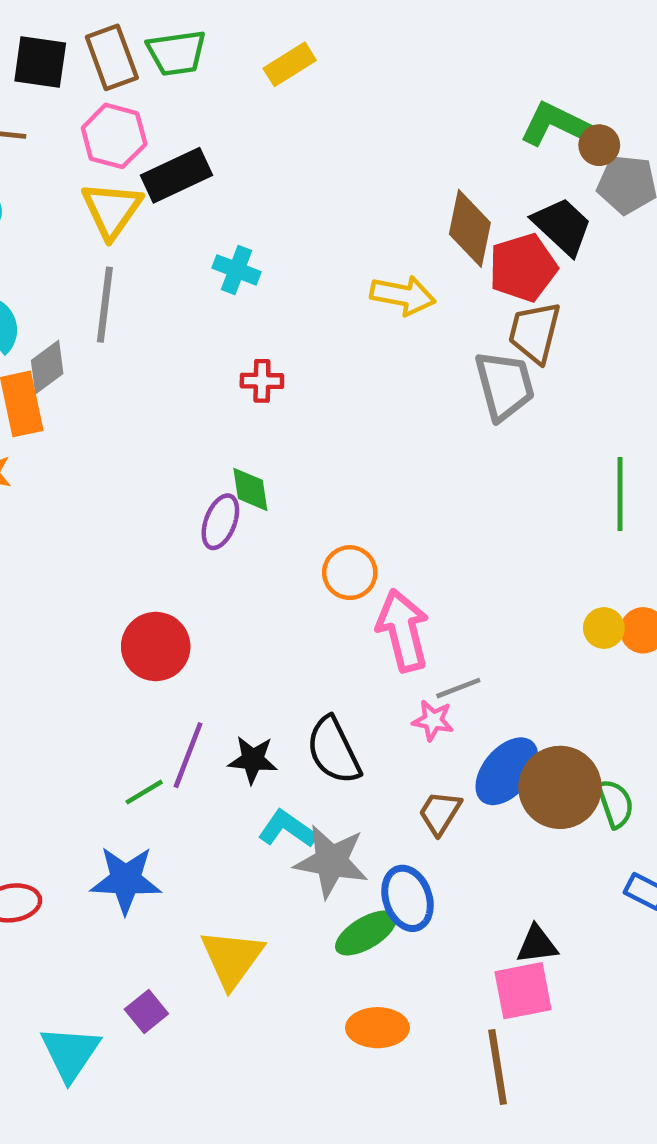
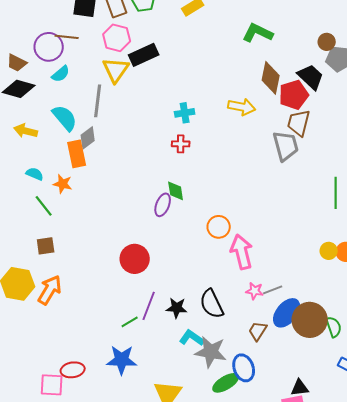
green L-shape: (555, 124) -> (258, 33), moved
cyan cross: (237, 270) -> (185, 113), moved, turned -30
gray line: (105, 305) -> (98, 101), moved
gray line: (458, 688) -> (273, 290), moved

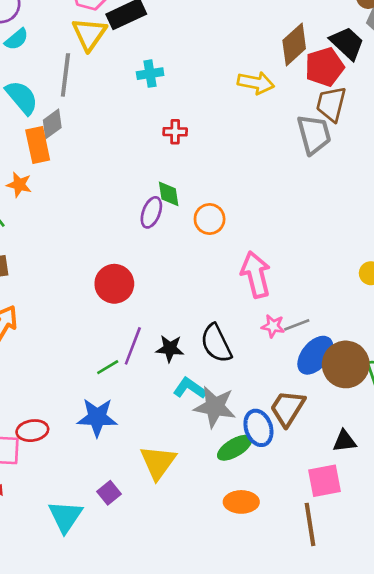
brown diamond: (271, 78) -> (294, 45), turned 36
cyan cross: (185, 113) -> (150, 74), moved
orange circle: (219, 227) -> (210, 219), moved
brown trapezoid: (258, 331) -> (288, 408), moved, size x1.4
black triangle: (300, 388) -> (344, 441), moved

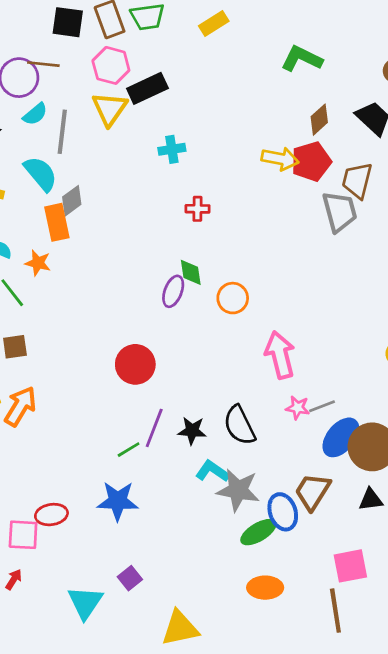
brown diamond: (294, 45) -> (319, 120), size x0.7
red pentagon: (325, 67) -> (311, 161), moved
gray line: (65, 75) -> (62, 132), moved
black triangle: (344, 441) -> (371, 500), moved
yellow triangle: (158, 462) -> (180, 628), moved, turned 42

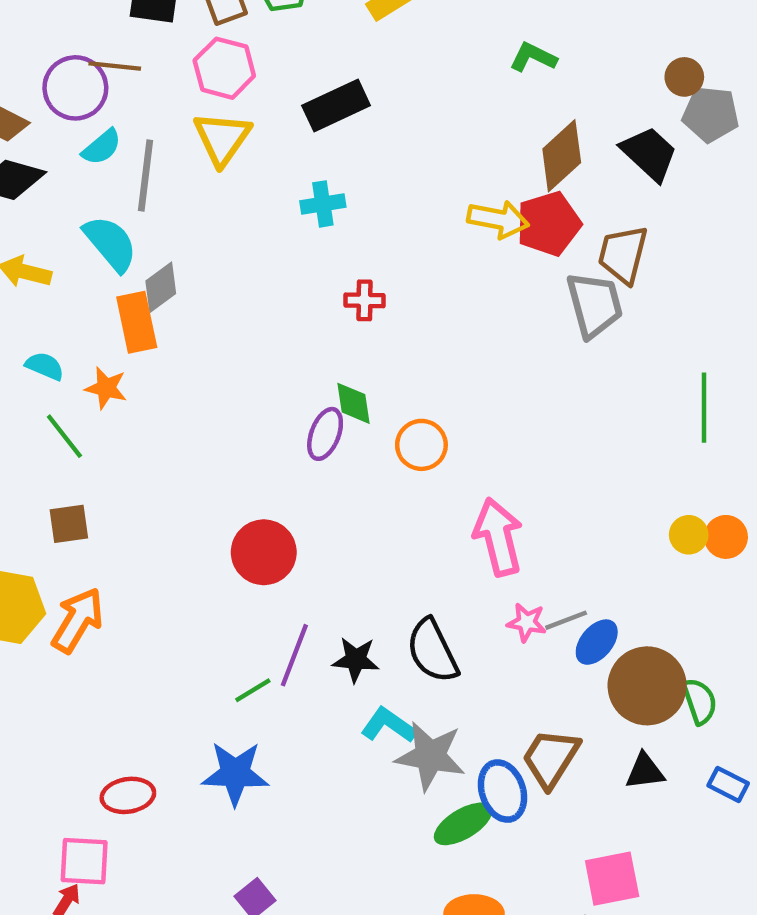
green L-shape: (302, 59) -> (533, 57), size x0.7
black rectangle: (147, 88) -> (336, 105), moved
brown diamond: (319, 120) -> (562, 156), size x1.4
blue ellipse: (341, 437) -> (597, 642), moved, size x0.7
pink square: (23, 535) -> (84, 861), moved

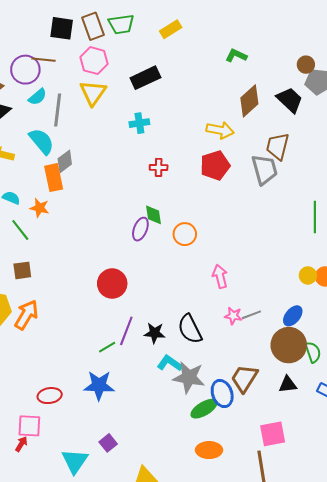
red pentagon: (548, 224) -> (215, 165), moved
pink arrow: (498, 537) -> (220, 276), size x0.7
blue ellipse: (597, 642) -> (293, 316), moved

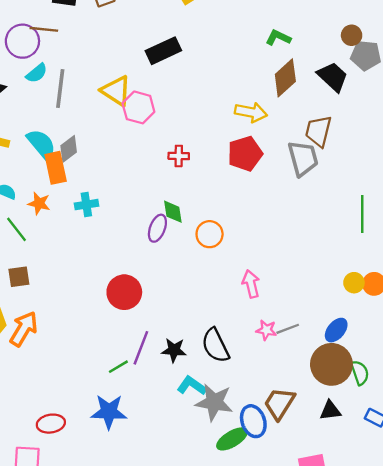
green L-shape: (236, 55) -> (278, 38), moved
pink hexagon: (94, 61) -> (138, 107), moved
yellow triangle: (93, 93) -> (116, 91), moved, turned -32
cyan cross: (139, 123) -> (86, 205), moved
cyan semicircle: (42, 141) -> (41, 144), moved

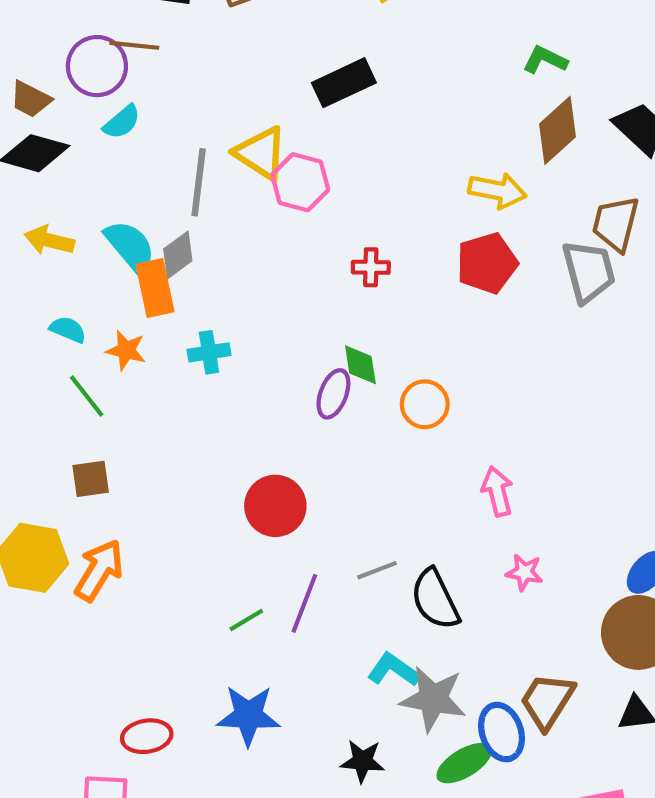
gray line: (60, 89) -> (199, 182), moved
gray line: (288, 329) -> (377, 570), moved
black star: (174, 350) -> (363, 761), moved
green line: (118, 367) -> (246, 620), moved

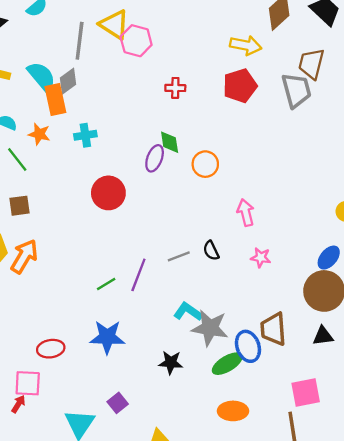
red circle: (275, 506) -> (108, 193), moved
black semicircle: (435, 599) -> (211, 251), moved, size x0.6
brown trapezoid: (547, 701) -> (273, 329), turned -36

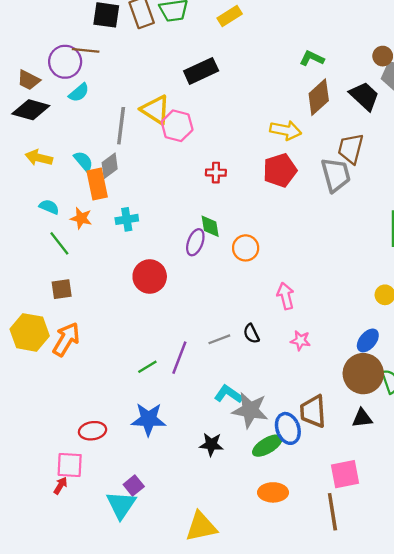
cyan semicircle: (42, 76) -> (83, 161), size x0.7
purple square: (118, 403) -> (134, 486), moved

